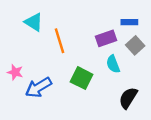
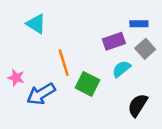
orange line: (59, 41) -> (64, 63), moved
cyan semicircle: (113, 64) -> (121, 69), turned 72

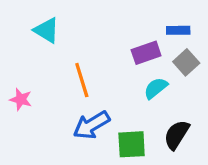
green square: (88, 84) -> (132, 144), moved, turned -30
blue arrow: (41, 94) -> (91, 125), moved

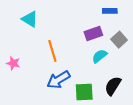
blue rectangle: (178, 30) -> (110, 11), moved

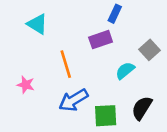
blue rectangle: (110, 11) -> (115, 14), moved, turned -64
purple rectangle: (93, 34) -> (101, 40), moved
pink star: (13, 63) -> (26, 85), moved

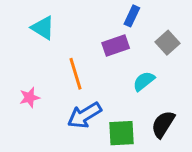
gray square: (150, 50) -> (168, 43), moved
pink star: (26, 85) -> (30, 98), turned -30

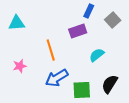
cyan triangle: (43, 28) -> (17, 23), moved, turned -36
gray square: (168, 43) -> (113, 20), moved

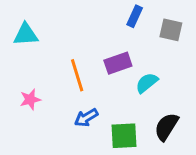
gray square: (113, 20) -> (171, 30), turned -35
purple rectangle: (78, 31) -> (118, 63), moved
blue arrow: (57, 78) -> (86, 118), size x0.7

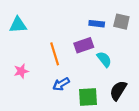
blue rectangle: (135, 16) -> (97, 24), moved, turned 72
cyan semicircle: (147, 83) -> (104, 59), turned 91

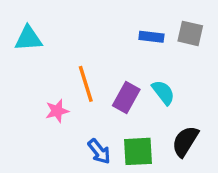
purple rectangle: (84, 45) -> (126, 97), moved, turned -42
pink star: (21, 71) -> (57, 111), moved
blue arrow: (61, 84) -> (99, 151), moved, turned -98

